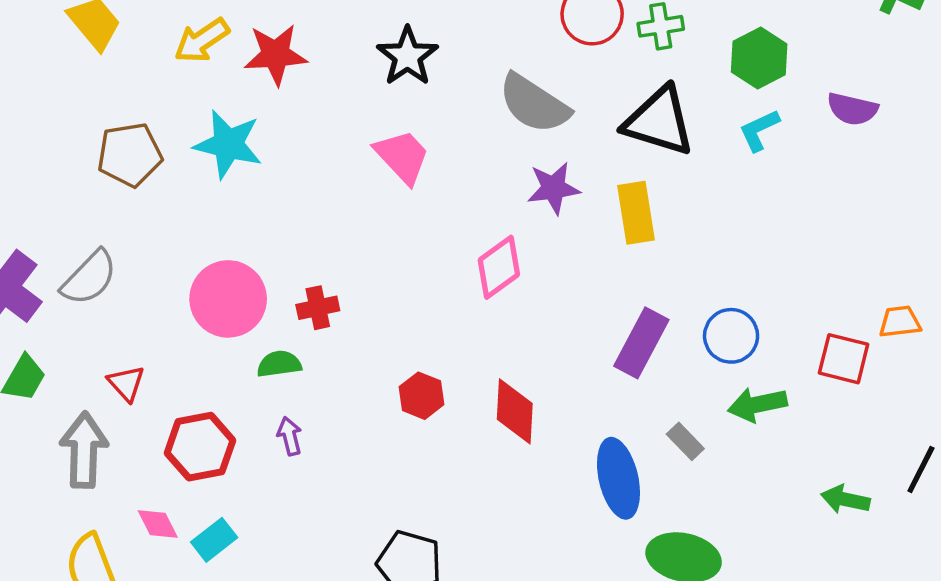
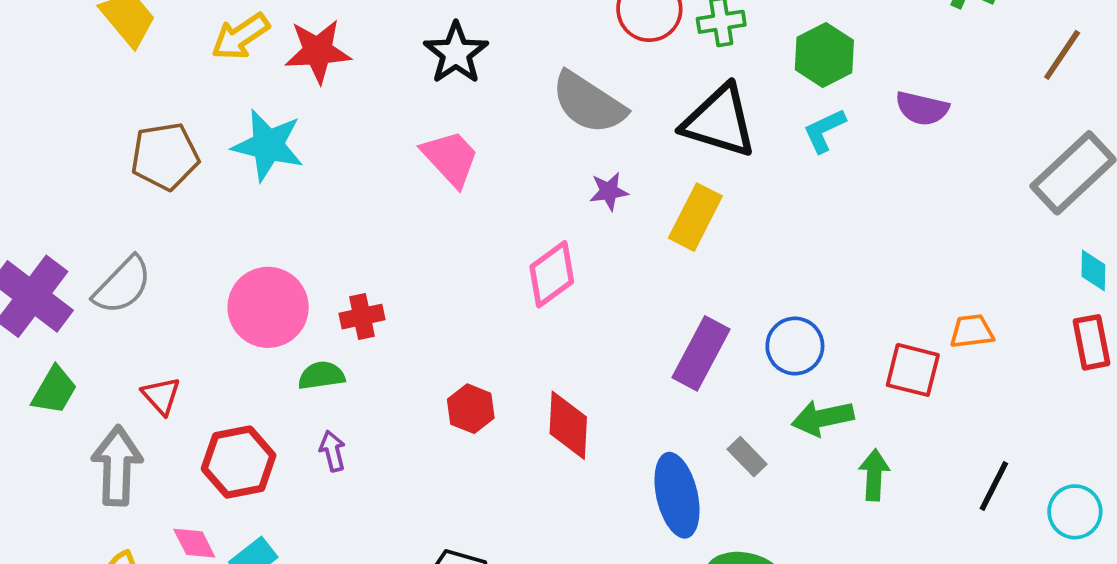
purple star: (553, 188) -> (609, 191), size x0.7
yellow rectangle: (636, 213) -> (695, 217), turned 36
green arrow: (845, 499) -> (874, 475), moved, turned 81

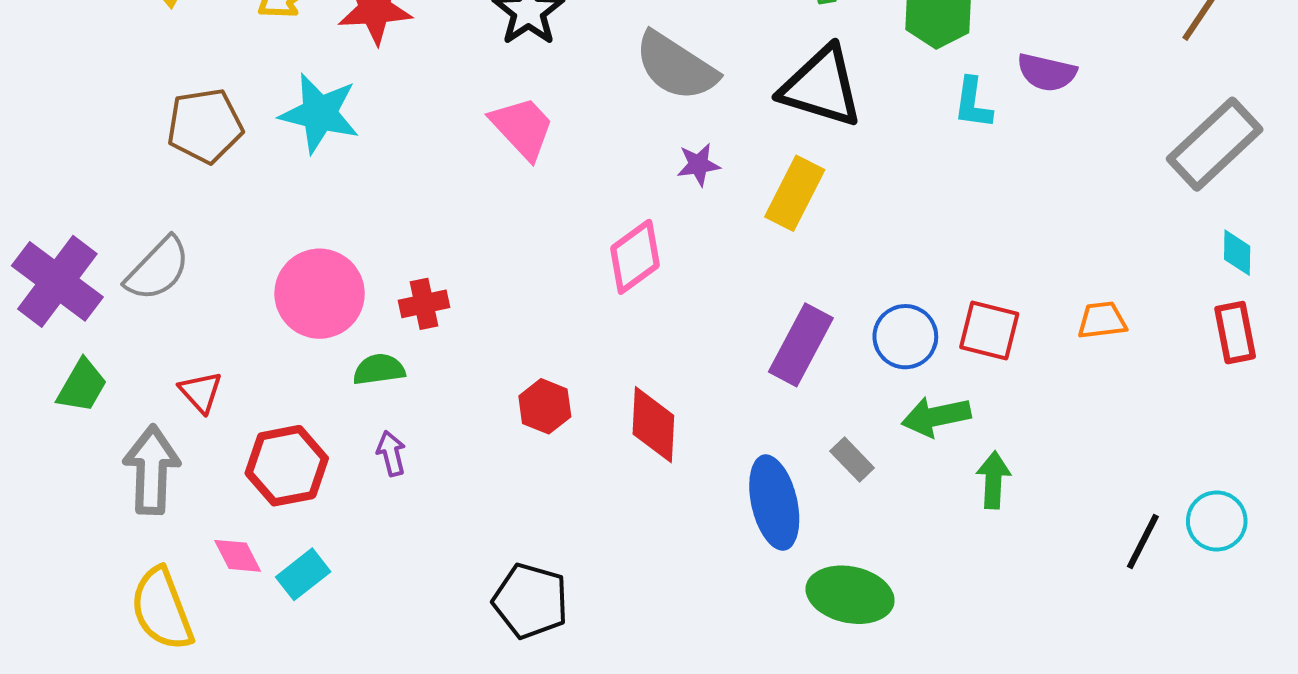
cyan L-shape: (824, 130) -> (973, 103), moved, turned -57
red square: (913, 370) -> (989, 331), moved
black line: (994, 486) -> (1143, 541), moved

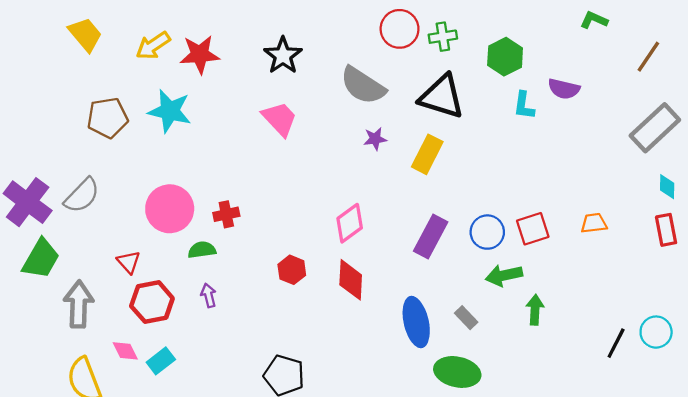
pink diamond: (635, 257) -> (350, 223), moved
red square: (989, 331) -> (533, 229), turned -32
green trapezoid: (82, 386) -> (41, 259), size x1.4
red triangle: (201, 392) -> (129, 262), moved
gray rectangle: (852, 460) -> (466, 318), moved

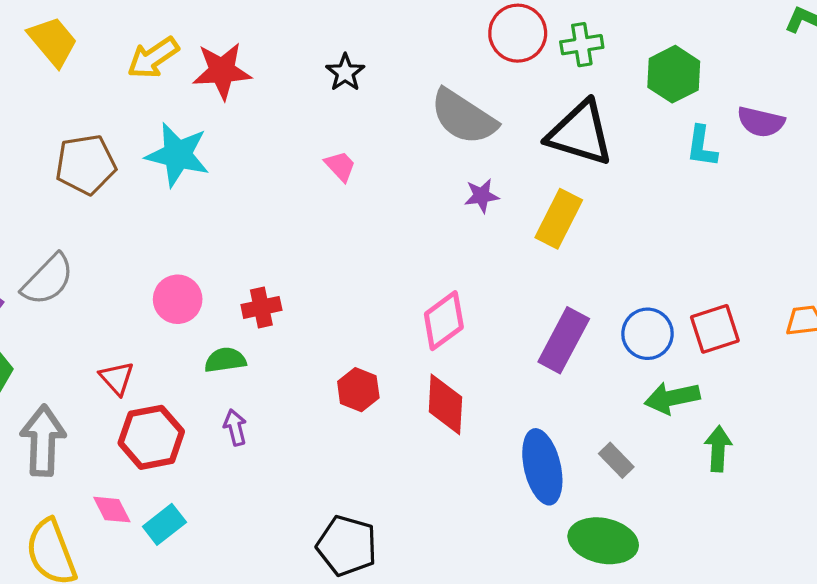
black star: (283, 56) -> (345, 73), size x0.7
pink trapezoid: (280, 119) -> (340, 166), size x0.6
pink circle: (170, 209) -> (178, 299), size x0.7

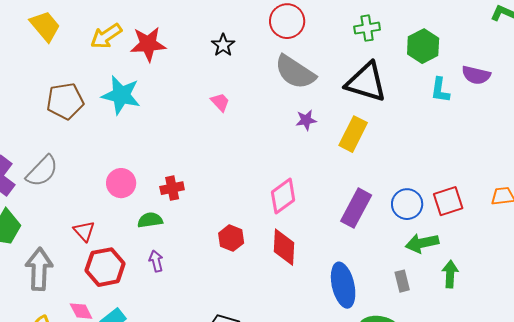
red circle: (518, 33) -> (287, 21), moved
gray rectangle: (616, 460) -> (402, 281), moved, turned 30

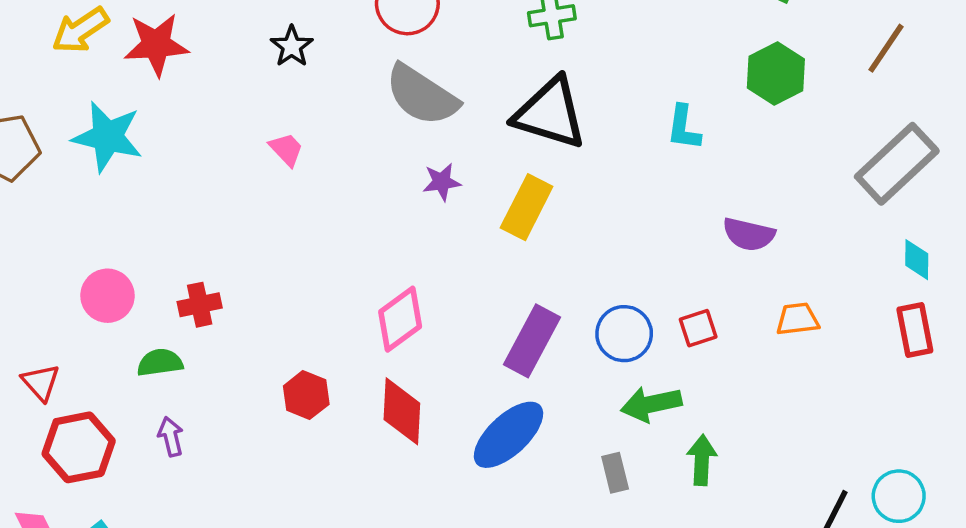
green hexagon: (423, 46) -> (776, 74), moved
purple semicircle: (476, 75) -> (749, 234), moved
red square: (448, 201) -> (698, 328), size x0.7
blue ellipse: (343, 285) -> (509, 435), moved, turned 60

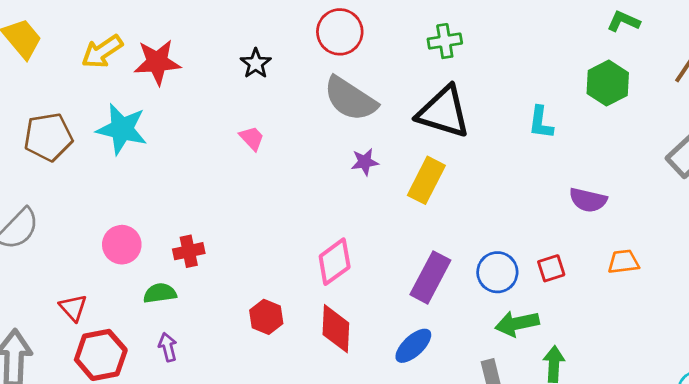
blue ellipse: (509, 435) -> (413, 346), size x0.7

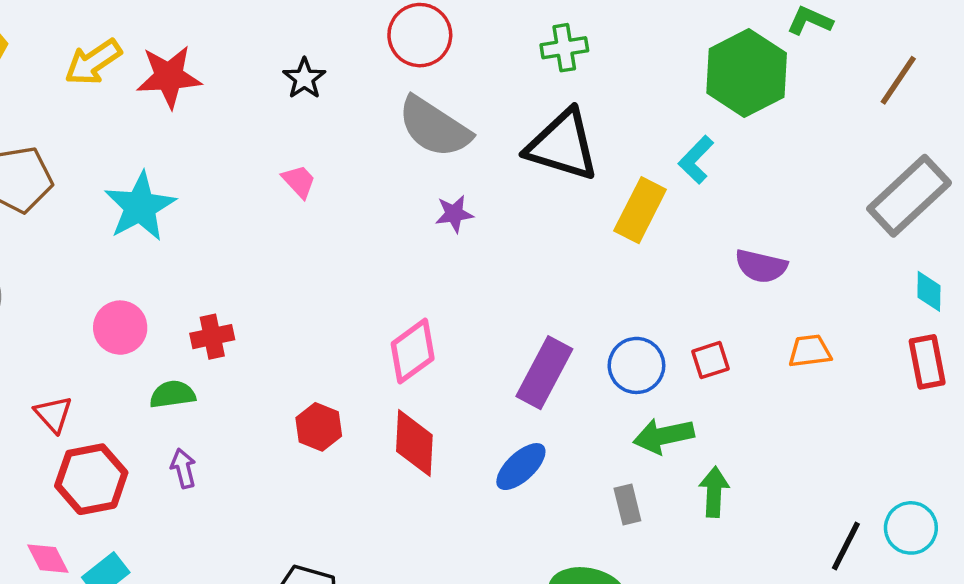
green hexagon: (608, 83) -> (747, 73), moved, size x1.4
cyan L-shape: (541, 123) -> (696, 160), turned 36
cyan star: (122, 129) -> (140, 207), moved, turned 30
yellow rectangle: (426, 180) -> (640, 210), moved

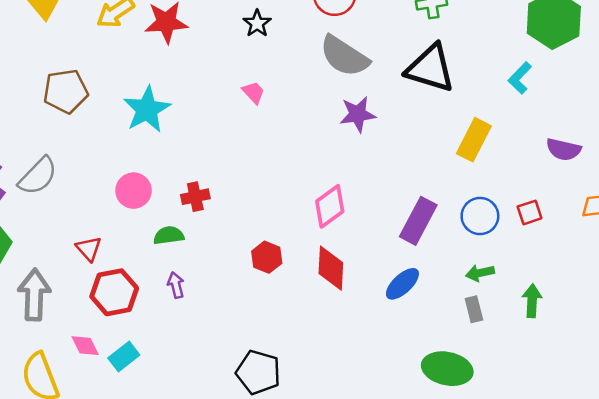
yellow rectangle: (640, 210) -> (474, 140), moved
purple star: (454, 214) -> (358, 114), size x1.4
green arrow: (664, 436) -> (480, 273), moved, size x0.7

